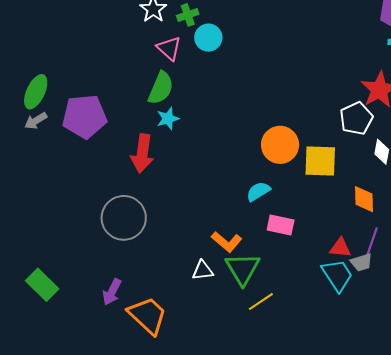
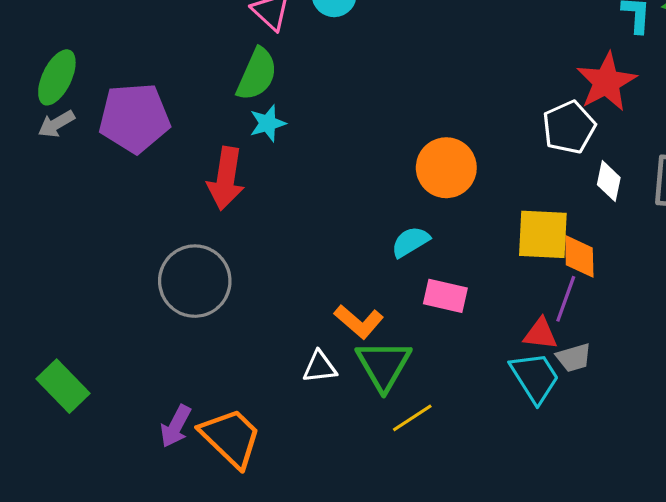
yellow square: (320, 161) -> (543, 234), moved
purple line: (372, 242) -> (566, 299), moved
purple arrow: (112, 292) -> (176, 426), moved

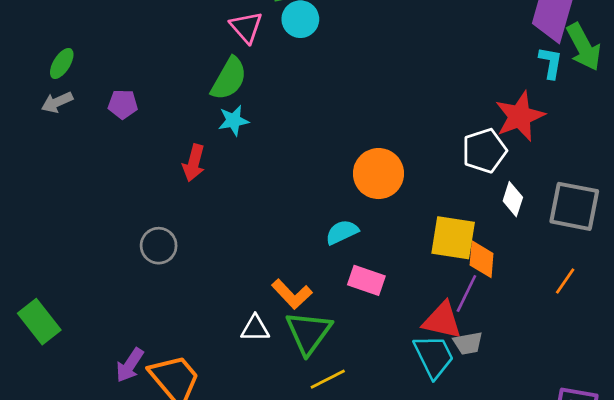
green ellipse: (57, 77) -> (62, 63), size x0.7
purple pentagon: (134, 118) -> (123, 104), size x0.5
red arrow: (226, 178) -> (194, 163), size x0.7
gray circle: (195, 281) -> (159, 246), size x0.6
red triangle: (540, 334) -> (442, 320), size x1.4

